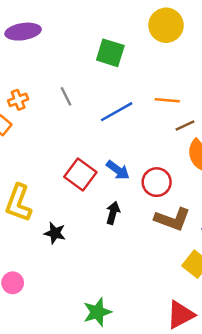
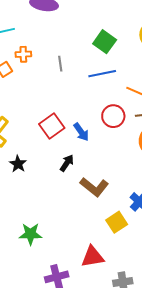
blue line: (117, 112) -> (102, 74), moved
red circle: (157, 182) -> (113, 116), moved
brown L-shape: (172, 219) -> (94, 187), moved

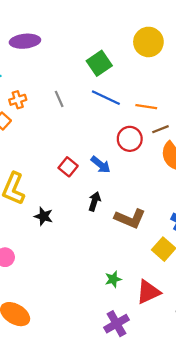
green square: (105, 42) -> (99, 63), turned 35
blue line: (102, 74) -> (106, 98), turned 52
red square: (52, 126) -> (68, 167), size x0.7
green star: (30, 234) -> (113, 279), moved, size x0.7

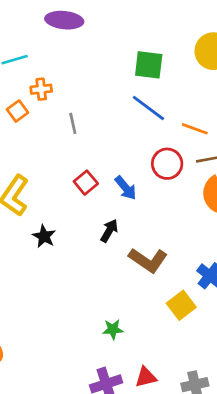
green square: (99, 63) -> (149, 65), turned 30
gray line: (59, 99) -> (73, 123), moved
red triangle: (148, 292) -> (146, 377), moved, size x0.7

